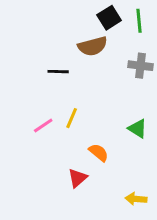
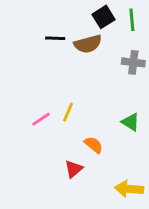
black line: (58, 72) -> (55, 38), moved
yellow arrow: (136, 199) -> (129, 189), size x1.4

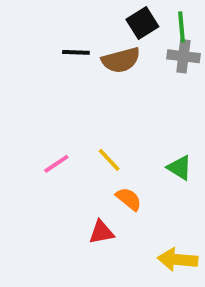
gray cross: (133, 62) -> (183, 56), moved
yellow line: (68, 112) -> (109, 160), moved, turned -66
red triangle: (74, 169) -> (101, 232), turned 30

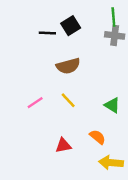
black square: (142, 23) -> (71, 26), moved
brown semicircle: (121, 60) -> (68, 66), moved
orange semicircle: (129, 199) -> (97, 137), moved

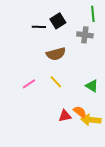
gray cross: (115, 35) -> (85, 35), moved
red triangle: (63, 145) -> (65, 116), moved
yellow arrow: (111, 163) -> (91, 120), moved

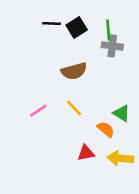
green line: (93, 14) -> (108, 30), moved
black line: (39, 27) -> (52, 24), moved
orange semicircle: (80, 112) -> (106, 129), moved

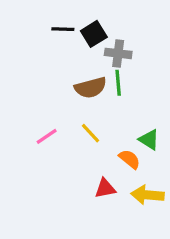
green line: (108, 30) -> (118, 83), moved
gray cross: (112, 46) -> (118, 53), moved

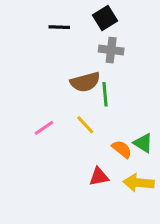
black square: (94, 34) -> (105, 18), moved
green line: (118, 83) -> (105, 94), moved
green triangle: (149, 140) -> (143, 143), moved

